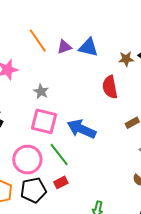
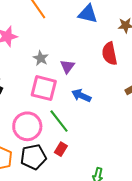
purple triangle: (64, 47) -> (67, 66), moved, turned -35
blue arrow: (82, 129) -> (81, 96), size x0.7
red rectangle: (61, 182) -> (61, 149), turned -32

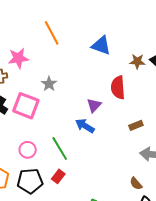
purple triangle: (67, 66) -> (94, 105), moved
pink square: (44, 88) -> (26, 106), moved
pink circle: (27, 126) -> (28, 150), size x0.6

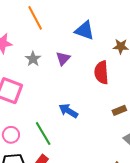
gray star: (49, 84) -> (33, 59), moved
purple triangle: (94, 105) -> (63, 58), moved

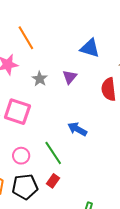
orange line: (35, 18) -> (26, 38), moved

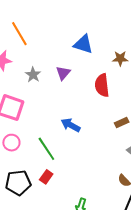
pink circle: (21, 156) -> (11, 143), moved

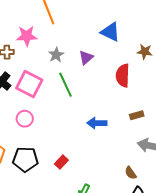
blue arrow: (71, 125) -> (97, 123), moved, turned -36
green line: (46, 149) -> (66, 85), moved
red rectangle: (46, 177) -> (61, 162), moved

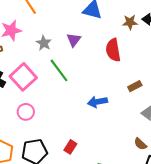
pink square: (29, 84) -> (23, 77), turned 32

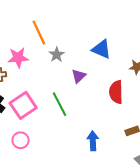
gray star: (44, 43) -> (57, 55), moved
blue arrow: (97, 102) -> (93, 141), turned 90

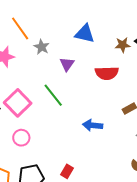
red semicircle: (116, 92) -> (107, 73), turned -80
blue arrow: (93, 141) -> (93, 125), turned -72

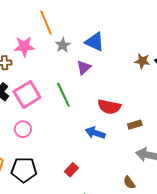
blue triangle: (85, 34) -> (95, 42), moved
red semicircle: (107, 73) -> (109, 107), moved
red rectangle: (67, 171) -> (71, 170), moved

